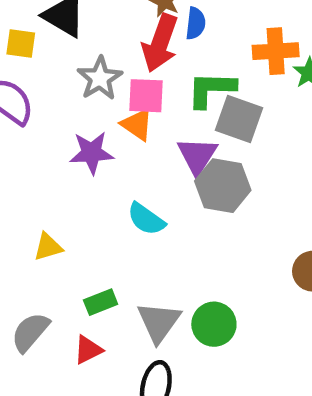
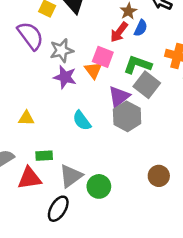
red arrow: (160, 43) -> (119, 32), size x0.7
gray star: (100, 78) -> (62, 50), moved
red triangle: (88, 350) -> (29, 178), size x1.5

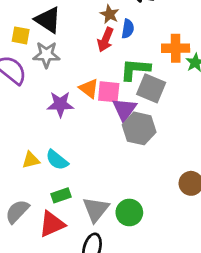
gray star: (62, 50) -> (46, 55), moved, turned 30
pink square: (103, 57) -> (109, 92), moved
cyan semicircle: (82, 121) -> (57, 160), moved

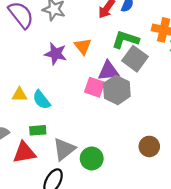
pink square: (109, 92) -> (94, 87), moved
purple triangle: (124, 109) -> (108, 71), turned 35

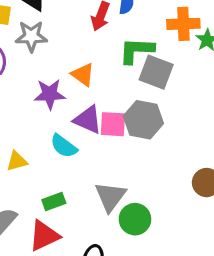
purple triangle: (108, 71) -> (88, 120), moved, turned 45
cyan semicircle: (42, 100) -> (64, 146), moved
gray triangle: (64, 149) -> (110, 197), moved

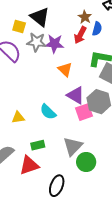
purple star: (50, 94) -> (54, 44), moved
purple triangle: (88, 120) -> (76, 95), moved
pink square: (113, 124) -> (84, 112), moved, turned -30

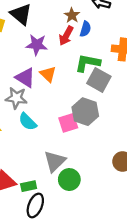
gray star: (36, 42) -> (16, 98), moved
purple triangle: (76, 95) -> (25, 78), moved
green rectangle: (38, 145) -> (29, 186), moved

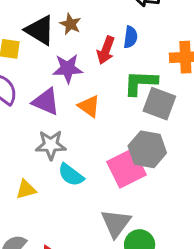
brown star: (72, 15) -> (70, 24), moved
purple triangle: (25, 78) -> (46, 102), moved
pink square: (68, 123) -> (127, 168), size x1.4

